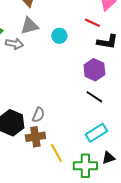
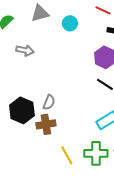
gray arrow: (14, 44) -> (25, 50), moved
yellow line: (56, 153) -> (67, 155), moved

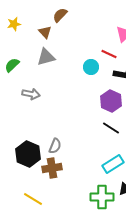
cyan circle: (70, 23) -> (91, 67), moved
yellow line: (67, 155) -> (33, 199), moved, turned -30

